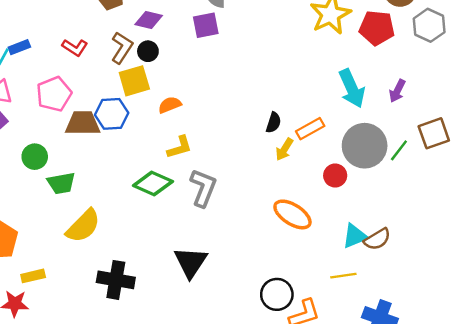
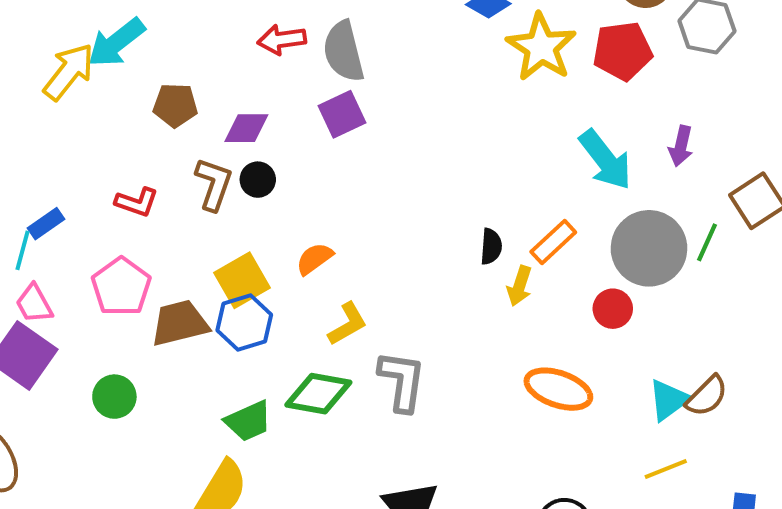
yellow square: (134, 81) -> (242, 280), moved
blue hexagon: (112, 114) -> (244, 322), moved
green trapezoid: (61, 183) -> (248, 421), moved

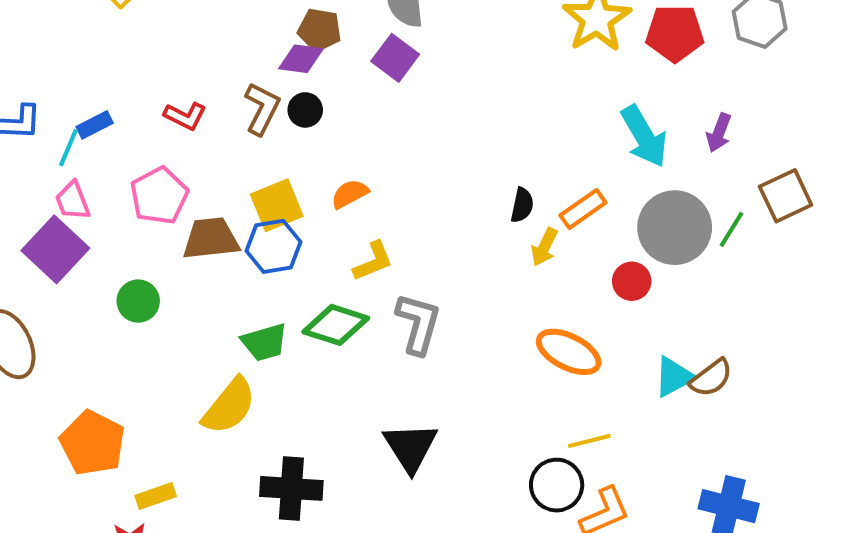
brown pentagon: (175, 105) -> (320, 30), moved
purple square: (342, 114) -> (395, 58), turned -36
yellow line: (666, 469) -> (589, 441), moved

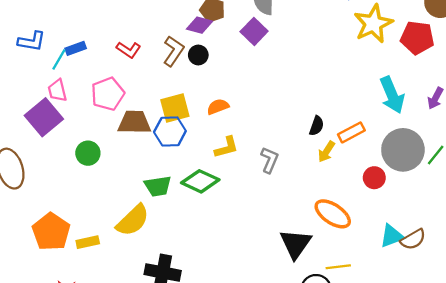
gray L-shape: (418, 324) -> (270, 160), moved, size x0.7
black triangle: (410, 447) -> (296, 244), moved
yellow rectangle: (156, 496) -> (88, 242), moved

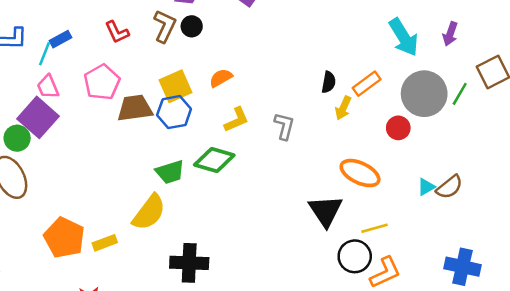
red L-shape: (129, 50) -> (117, 32), turned 40
green circle: (88, 153) -> (17, 138), moved
cyan triangle: (392, 236) -> (426, 187), size x0.7

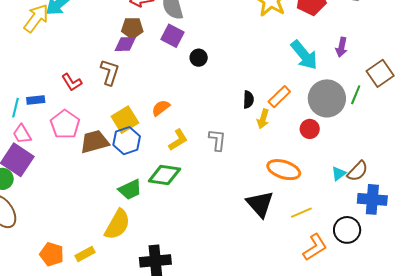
black circle: (192, 26) -> (199, 58), moved
blue rectangle: (60, 39) -> (36, 100), moved, turned 30
orange pentagon: (64, 238) -> (52, 254), size x0.7
black circle: (355, 256) -> (347, 230), moved
blue cross: (462, 267) -> (372, 199), moved

